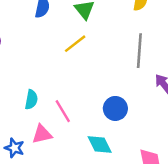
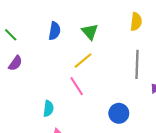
pink line: (63, 111) -> (77, 86), moved

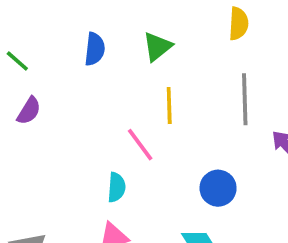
green triangle: (90, 32) -> (157, 47), turned 36
yellow line: (83, 60) -> (169, 106), moved, turned -48
cyan semicircle: (48, 109) -> (116, 187), moved

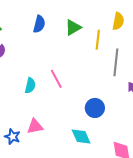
yellow line: (169, 106) -> (98, 40), moved
cyan semicircle: (116, 187) -> (30, 85), moved

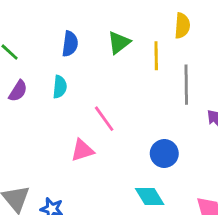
cyan semicircle: (30, 85) -> (60, 87), moved
pink triangle: (35, 126) -> (82, 150), moved

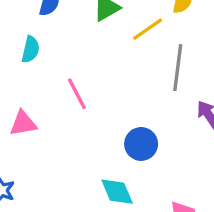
yellow line: (156, 56) -> (148, 29), turned 48
pink triangle: (82, 150) -> (23, 123), moved

